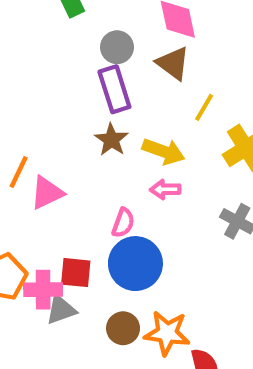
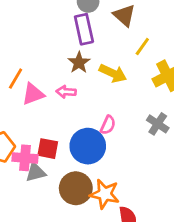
pink arrow: (165, 189) -> (66, 92), moved
pink semicircle: (123, 223) -> (108, 125), moved
brown circle: (123, 328) -> (76, 188), size x1.5

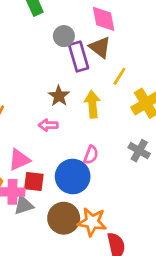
purple rectangle: (84, 29) -> (79, 56), moved
yellow arrow: (113, 73) -> (92, 104), turned -116
pink triangle: (33, 94) -> (19, 160), moved

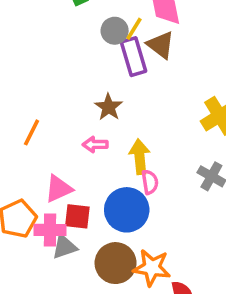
yellow line: (119, 76) -> (134, 29), moved
yellow arrow: (92, 104) -> (140, 157), moved
pink semicircle: (91, 155) -> (150, 182), turned -30

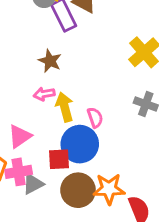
yellow arrow: (140, 157) -> (65, 107), moved
red square: (77, 216) -> (59, 159), moved

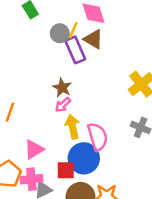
pink arrow: (44, 94) -> (63, 105), moved, turned -35
pink semicircle: (95, 118) -> (98, 137), size x1.6

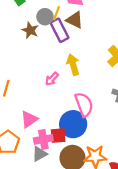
brown star: (62, 88) -> (30, 30), moved
yellow arrow: (72, 127) -> (73, 65), moved
pink cross: (32, 179) -> (43, 139), moved

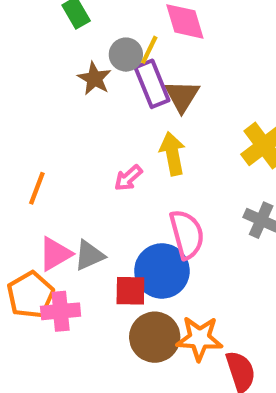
brown triangle: (75, 20) -> (182, 96), moved, turned 30
pink triangle: (29, 119) -> (55, 254), moved
pink cross: (43, 139) -> (61, 311), moved
gray triangle: (40, 154) -> (89, 255), moved

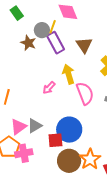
brown triangle: (182, 96) -> (84, 45), moved
pink semicircle: (187, 234) -> (85, 93), moved
orange star: (199, 338) -> (90, 159), turned -30

